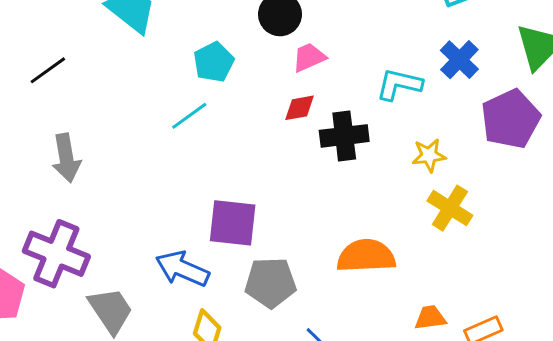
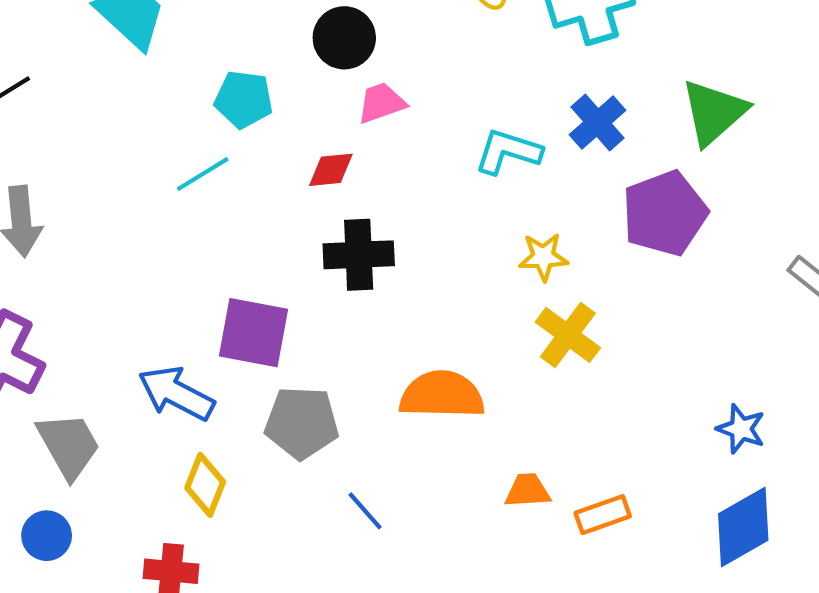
cyan pentagon: (214, 62) -> (244, 99), turned 30
red diamond: (299, 108) -> (331, 170), moved
black cross: (344, 136) -> (359, 255), moved

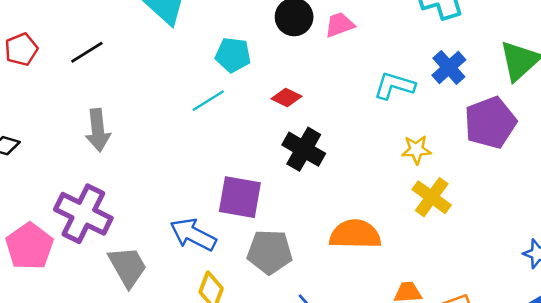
pink trapezoid: (381, 103) -> (340, 25), moved
red diamond: (331, 170) -> (286, 98), turned 32
black cross: (359, 255) -> (304, 149), turned 33

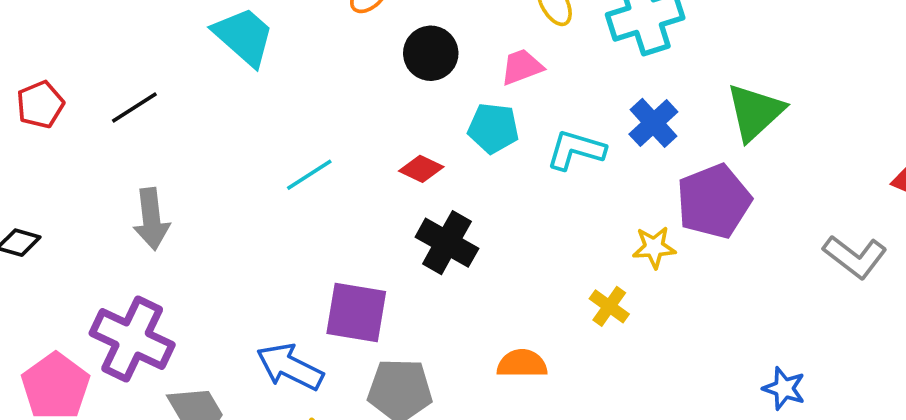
pink trapezoid: (340, 25) -> (522, 67), moved
cyan pentagon: (233, 55) -> (493, 128), moved
yellow star: (416, 150) -> (654, 247), moved
yellow cross: (432, 197) -> (609, 306), moved, size x0.7
orange semicircle: (355, 234) -> (522, 364), size x0.7

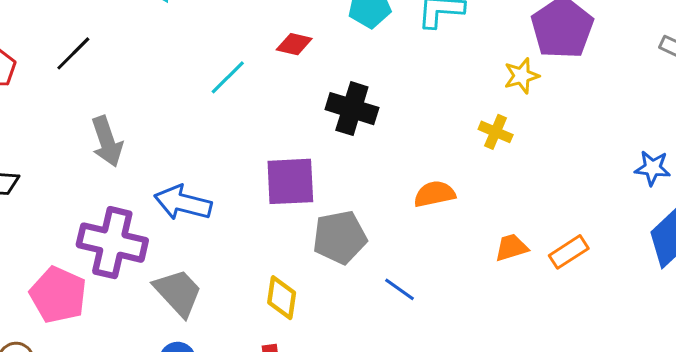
red diamond: (421, 169) -> (294, 44), moved
blue arrow: (290, 367) -> (183, 203), moved

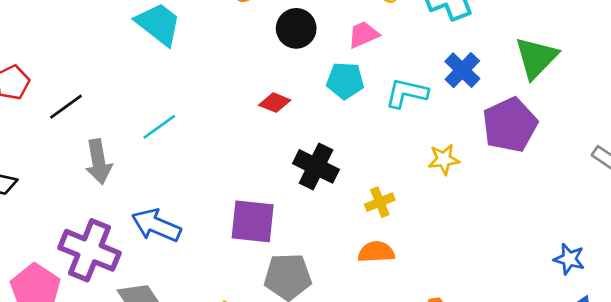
black line: (73, 53) -> (66, 107), moved
yellow star: (522, 76) -> (444, 159), moved
cyan line: (228, 77) -> (159, 127), moved
yellow cross: (496, 132) -> (380, 202), moved, turned 36

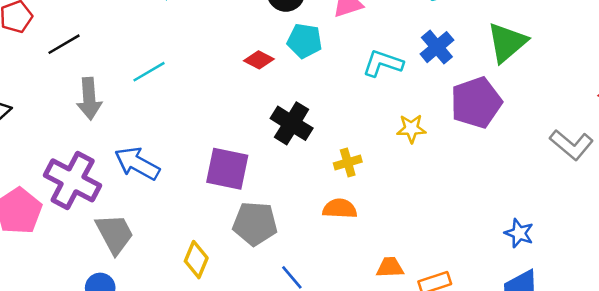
cyan pentagon: (345, 81) -> (305, 41), moved

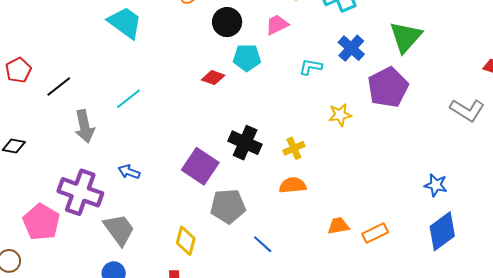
cyan L-shape: (383, 63) -> (311, 67), size x0.7
black cross: (292, 123) -> (245, 143), moved
blue arrow: (137, 163) -> (129, 172), size x0.6
purple square: (227, 169) -> (200, 166), turned 30

